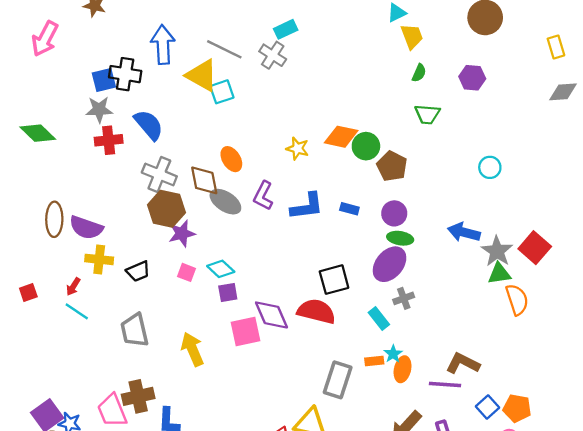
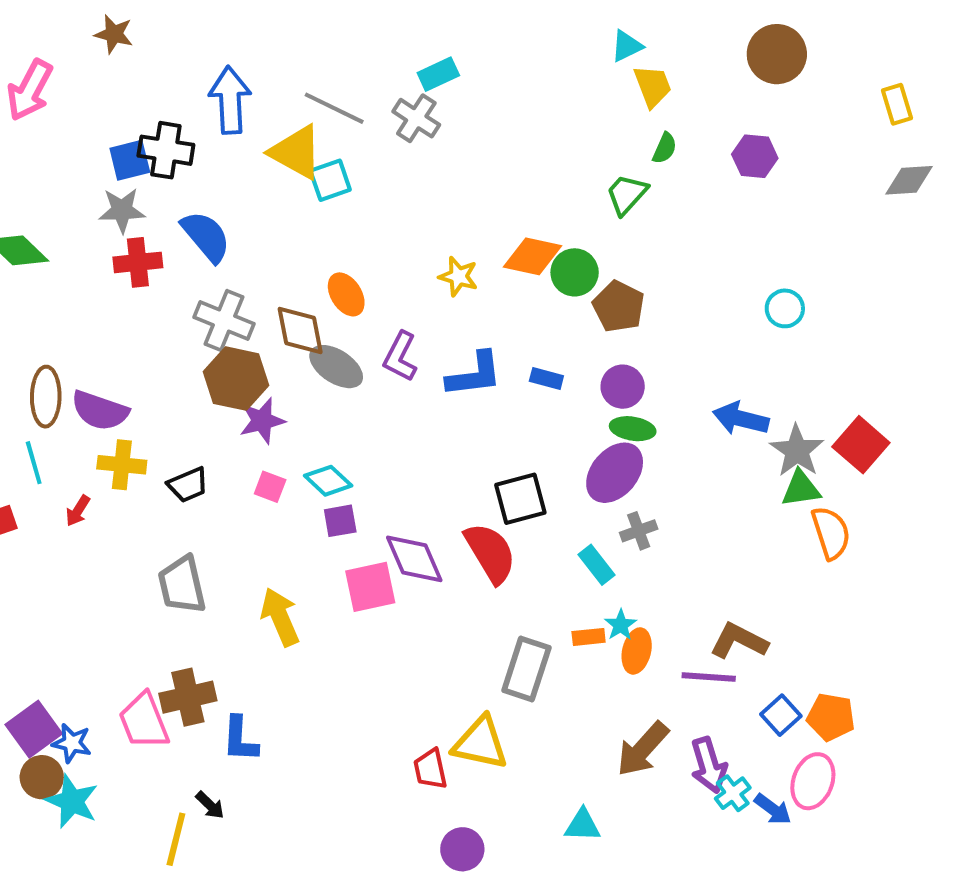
green trapezoid: (427, 114) -> (627, 194), moved, turned 128
cyan line: (77, 311) -> (34, 463), moved, turned 40
red semicircle: (316, 311) -> (490, 553), turned 45

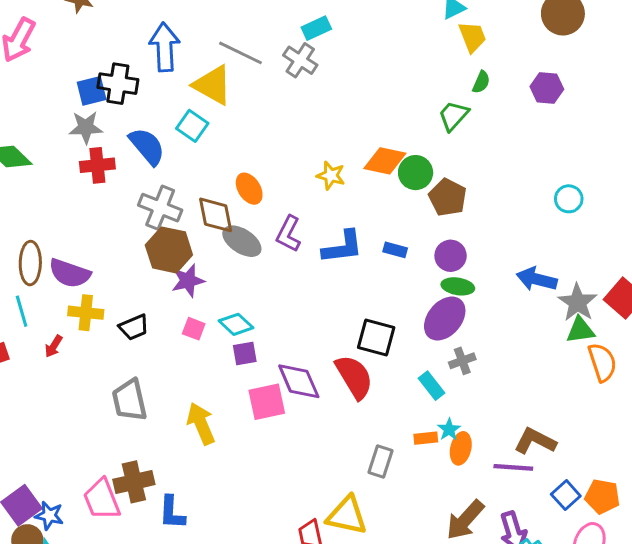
cyan square: (330, 180) -> (192, 126), moved, turned -36
black square: (520, 499) -> (376, 337), turned 30
gray rectangle: (526, 669) -> (380, 462), size x0.7

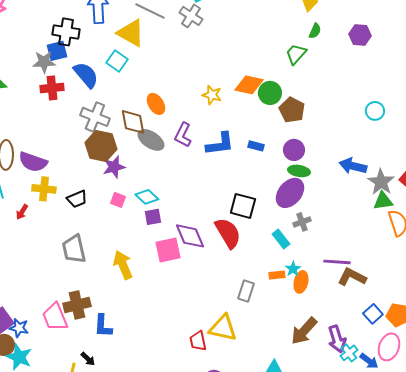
blue square: (92, 91) -> (57, 51), moved
purple line: (513, 467) -> (337, 262), moved

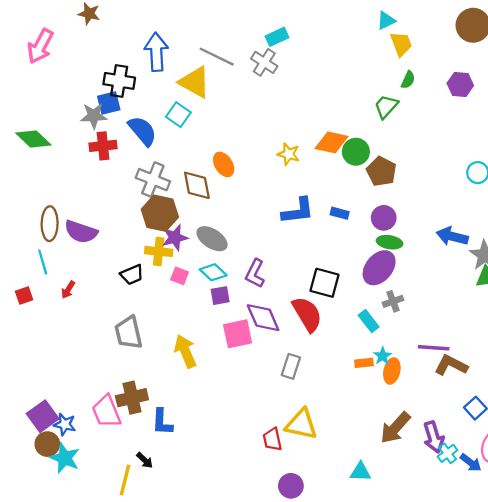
purple L-shape: (183, 135) -> (255, 274), moved
gray ellipse: (151, 140) -> (212, 239), moved
yellow cross: (44, 189) -> (159, 251), moved
gray rectangle: (246, 291) -> (291, 366), moved

